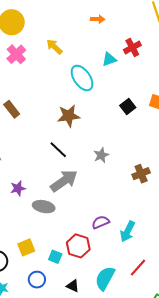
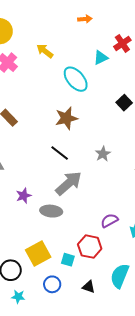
yellow square: (26, 247) -> (38, 254), size x1.4

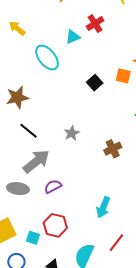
brown star: (66, 118) -> (17, 97), moved
purple semicircle: (109, 221) -> (53, 186), moved

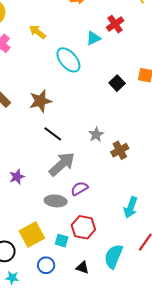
brown cross: (113, 149) -> (120, 150), moved
gray ellipse: (18, 189) -> (56, 201), moved

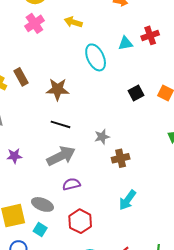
yellow arrow: (37, 32) -> (73, 22), turned -36
black line: (53, 134) -> (61, 124), turned -36
gray ellipse: (56, 201) -> (42, 204), moved
cyan arrow: (131, 207) -> (128, 200), moved
red hexagon: (83, 227) -> (80, 221), moved

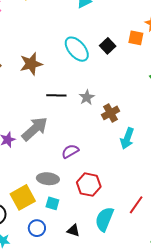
cyan ellipse: (96, 57) -> (77, 49), moved
black line: (61, 124) -> (56, 95), moved
gray arrow: (61, 156) -> (35, 129), moved
cyan arrow: (128, 200) -> (127, 138), moved

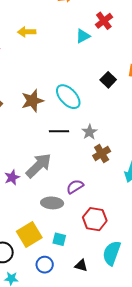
cyan ellipse: (77, 49) -> (68, 97), moved
brown cross: (110, 113) -> (102, 153), moved
gray ellipse: (48, 179) -> (52, 203), moved

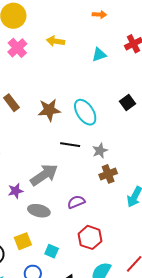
cyan triangle: (83, 36) -> (99, 55), moved
purple star: (12, 177) -> (16, 191), moved
gray ellipse: (52, 203) -> (39, 211), moved
yellow square: (29, 234) -> (23, 241), size x0.7

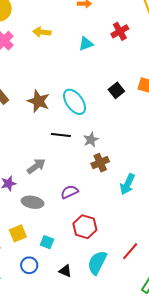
brown star: (49, 110) -> (39, 101), turned 30
gray arrow: (44, 175) -> (36, 166), size x0.7

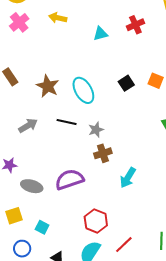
gray arrow: (36, 166) -> (28, 126), moved
purple semicircle: (69, 192) -> (69, 179), size x1.6
red hexagon: (85, 227) -> (96, 221), moved

